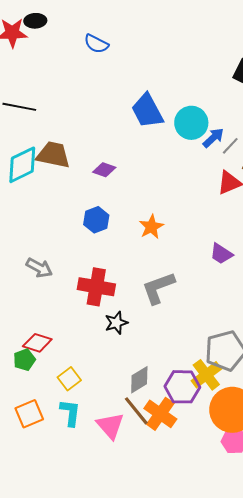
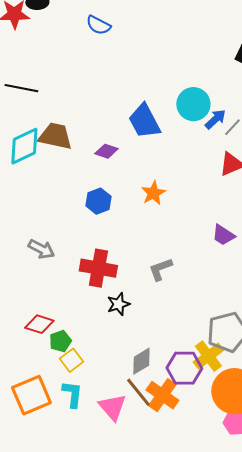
blue trapezoid: (147, 111) -> (144, 121), moved
orange star: (151, 227) -> (153, 193), moved
gray L-shape: (158, 288) -> (160, 269), size x0.7
green pentagon: (24, 360) -> (60, 341), moved
orange square: (29, 414) -> (31, 395), size x1.4

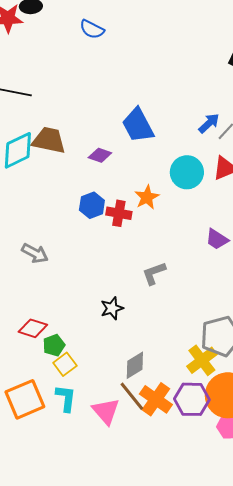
cyan circle: (193, 104) -> (187, 172), moved
red cross: (98, 268) -> (119, 213), moved, size x0.7
purple hexagon: (184, 368) -> (192, 399), moved

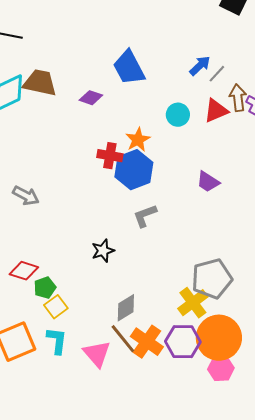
cyan circle: (187, 172) -> (178, 115), size x0.7
blue hexagon: (92, 205) -> (134, 170), moved, size x1.5

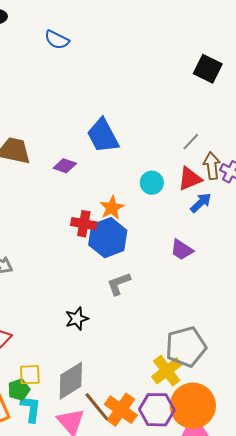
blue arrow: (200, 66) -> (201, 203), moved
green pentagon: (45, 288) -> (19, 390), moved
yellow square: (56, 307) -> (30, 375), turned 35
gray diamond: (126, 308) -> (71, 381), moved, size x1.4

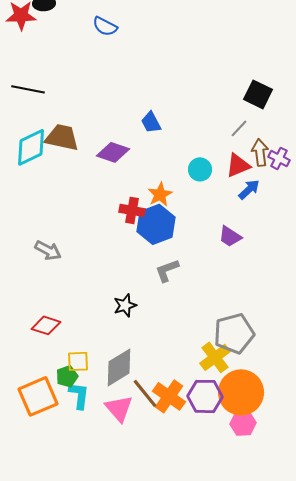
black square: (208, 69) -> (258, 94), moved
blue trapezoid: (103, 136) -> (151, 122), size x0.6
purple diamond: (65, 166) -> (113, 152), size x1.4

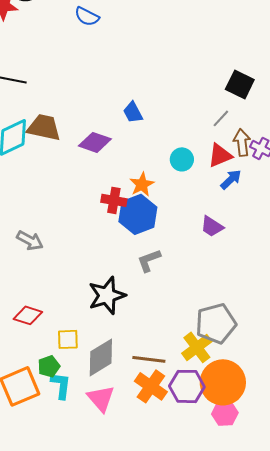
black star: (125, 305) -> (107, 295), size x1.6
yellow square: (78, 361) -> (68, 339), moved
brown line: (145, 393) -> (149, 359), moved, turned -44

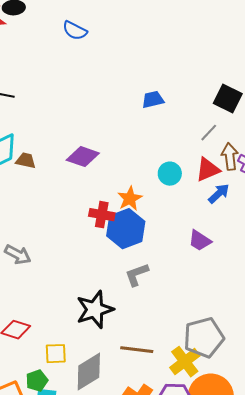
blue trapezoid: (133, 112) -> (153, 100), moved, turned 105
brown trapezoid: (44, 127) -> (26, 161), moved, size x0.6
brown line: (149, 359) -> (137, 350), moved

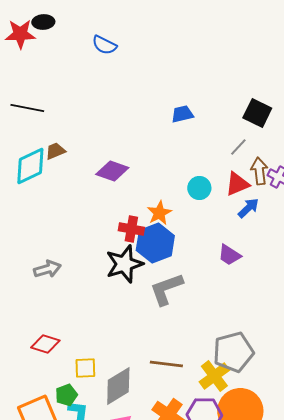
brown trapezoid: (26, 161) -> (55, 151), moved, turned -35
gray arrow: (18, 255) -> (47, 269), turned -44
gray L-shape: (137, 275) -> (166, 289), size x1.4
black star: (95, 310) -> (124, 264), moved

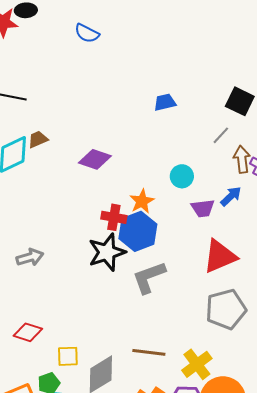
red triangle: (237, 184) -> (220, 256), moved, size x1.4
purple trapezoid: (229, 255) -> (203, 208), moved, turned -40
gray pentagon: (233, 352) -> (226, 309), moved

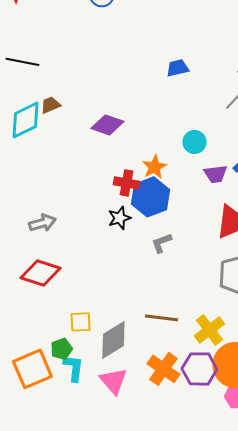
black star: (107, 252) -> (119, 218), size x0.6
gray L-shape: (149, 277) -> (161, 243), size x0.6
red diamond: (28, 332) -> (40, 273), moved, size x1.4

